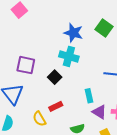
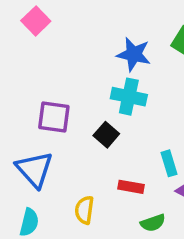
red rectangle: (56, 106) -> (131, 187), moved, turned 40
yellow semicircle: (39, 119) -> (84, 210), turned 42

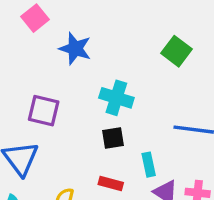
blue star: (134, 54) -> (75, 49), moved
black square: (106, 135) -> (113, 138), moved, turned 35

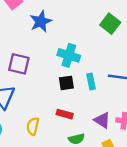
blue star: (75, 49) -> (41, 21), turned 30
cyan rectangle: (149, 165) -> (91, 82), moved

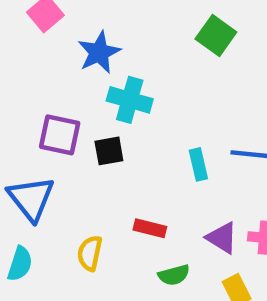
green square: (110, 24) -> (216, 36), moved
cyan cross: (69, 55) -> (130, 100), moved
black square: (66, 83) -> (109, 151), moved

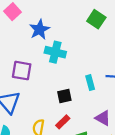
black square: (109, 151) -> (64, 96), moved
red rectangle: (150, 228) -> (63, 122), moved, turned -56

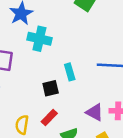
cyan rectangle: (90, 83) -> (70, 72), moved

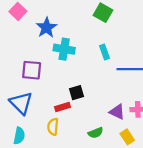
cyan rectangle: (70, 72) -> (104, 52), moved
red rectangle: (49, 117) -> (63, 107), moved, turned 32

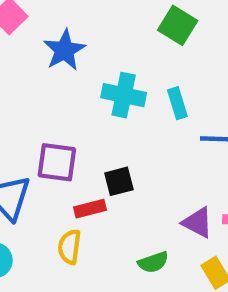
cyan cross: (64, 49) -> (124, 95), moved
purple square: (32, 70) -> (57, 162), moved

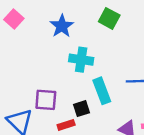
blue star: (64, 50) -> (62, 26), moved
cyan rectangle: (177, 103) -> (102, 91), moved, size x1.5

